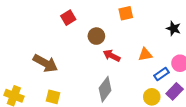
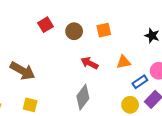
orange square: (126, 13) -> (104, 30), moved
brown circle: (96, 36) -> (74, 31), moved

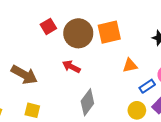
orange square: (104, 30) -> (109, 32), size x1.5
brown circle: (74, 31) -> (78, 33), size x1.6
red arrow: (89, 63) -> (71, 67), moved

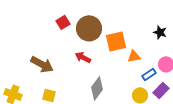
orange square: (109, 32) -> (116, 41), moved

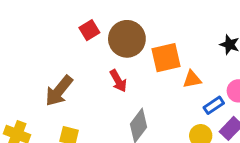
red arrow: (83, 57) -> (118, 81), turned -147
brown arrow: (42, 64) -> (59, 91), turned 100

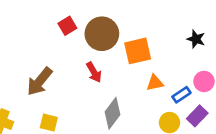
orange triangle: (192, 79) -> (155, 83), moved

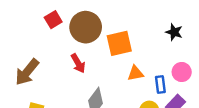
blue rectangle: (181, 95) -> (160, 84), turned -63

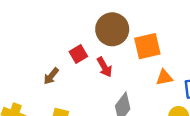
red square: (53, 20) -> (78, 54), moved
brown arrow: (27, 72) -> (51, 76), size x0.6

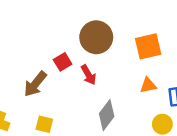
orange square: (147, 46) -> (148, 46), moved
brown arrow: (51, 76) -> (35, 84), size x1.5

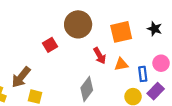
red arrow: (88, 75) -> (100, 56), moved
brown arrow: (35, 84) -> (21, 77), moved

